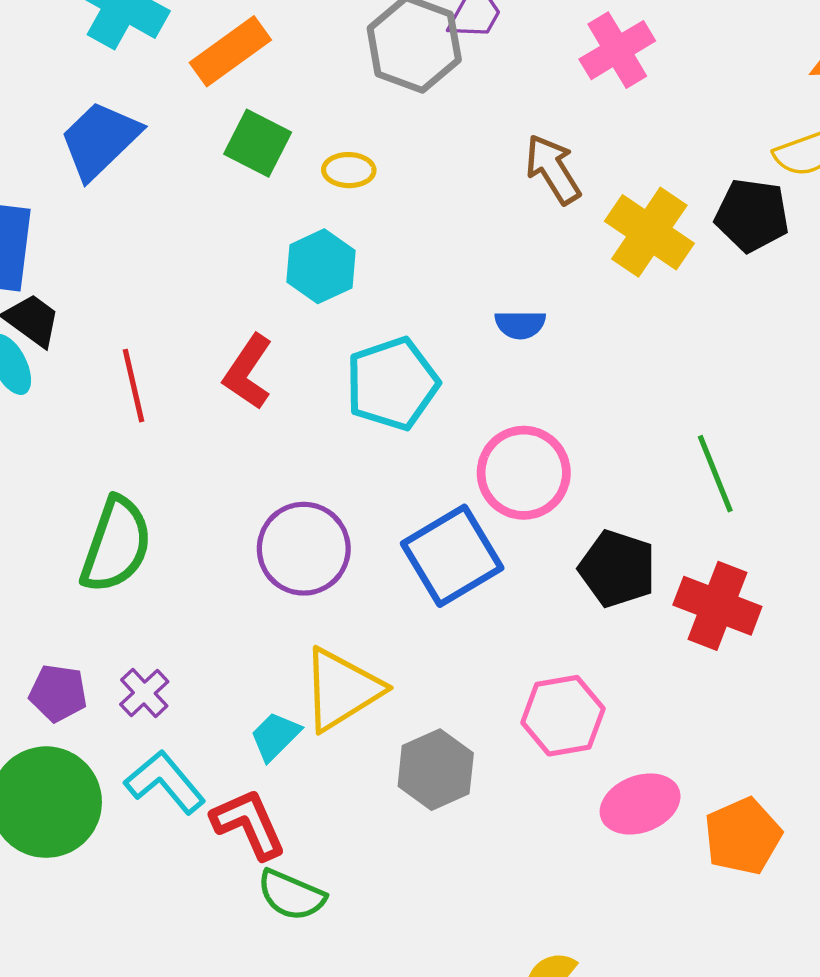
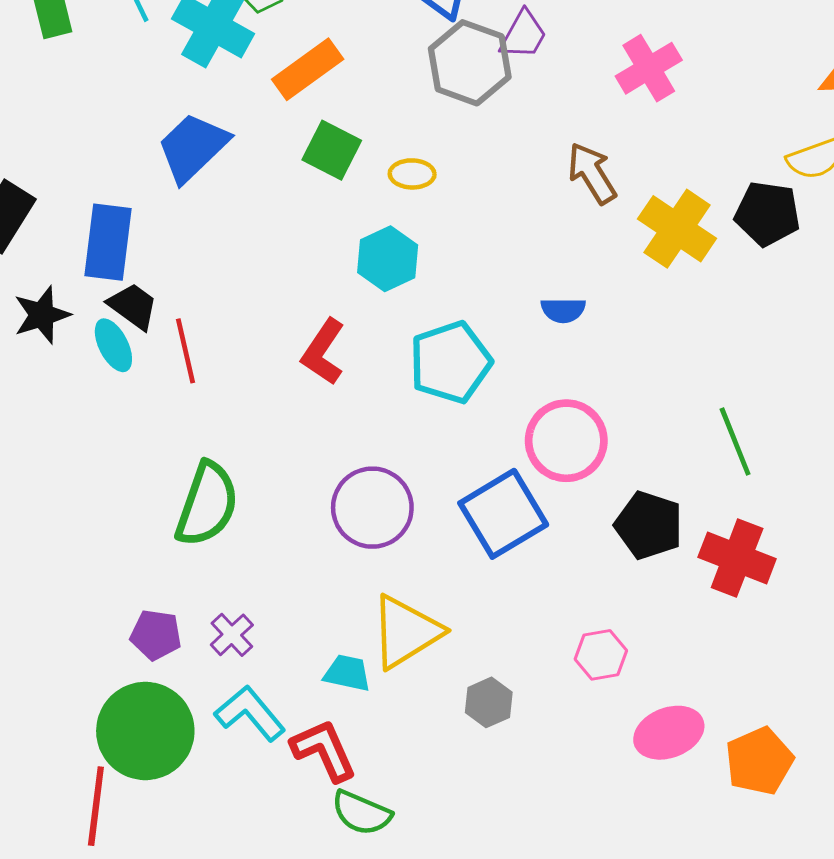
red line: (134, 386) -> (185, 351), moved
pink hexagon: (563, 716) -> (601, 655), size x0.7
cyan trapezoid: (275, 736) -> (347, 673), turned 57
gray hexagon: (436, 770) -> (489, 702), size x0.7

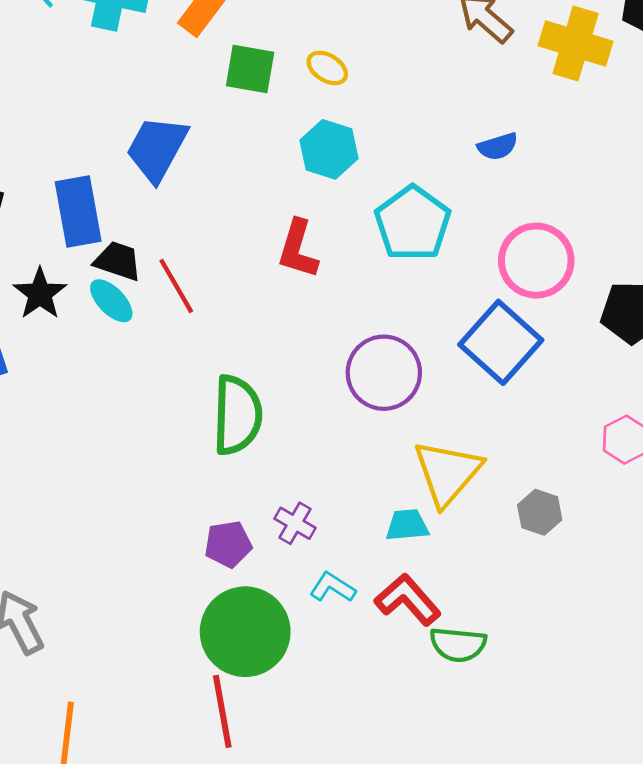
blue trapezoid: (193, 147) -> (157, 149), moved
yellow ellipse: (412, 174) -> (327, 68), turned 48
cyan L-shape: (250, 713) -> (333, 587), size x0.7

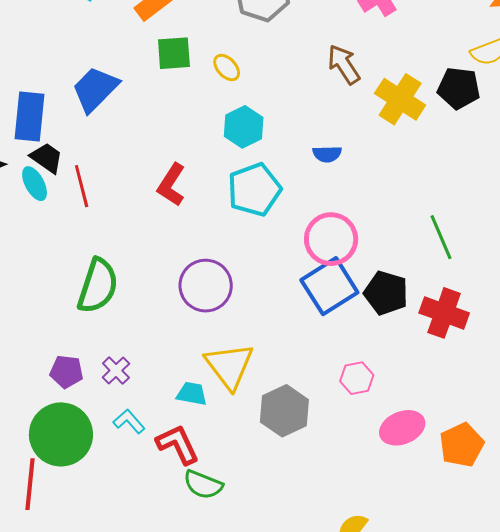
green square: (250, 69) -> (174, 53), turned -30
cyan hexagon: (329, 149) -> (244, 127), moved
blue square: (501, 342) -> (329, 286), moved
yellow triangle: (447, 473) -> (229, 366), turned -34
gray hexagon: (540, 512) -> (284, 411), size x1.6

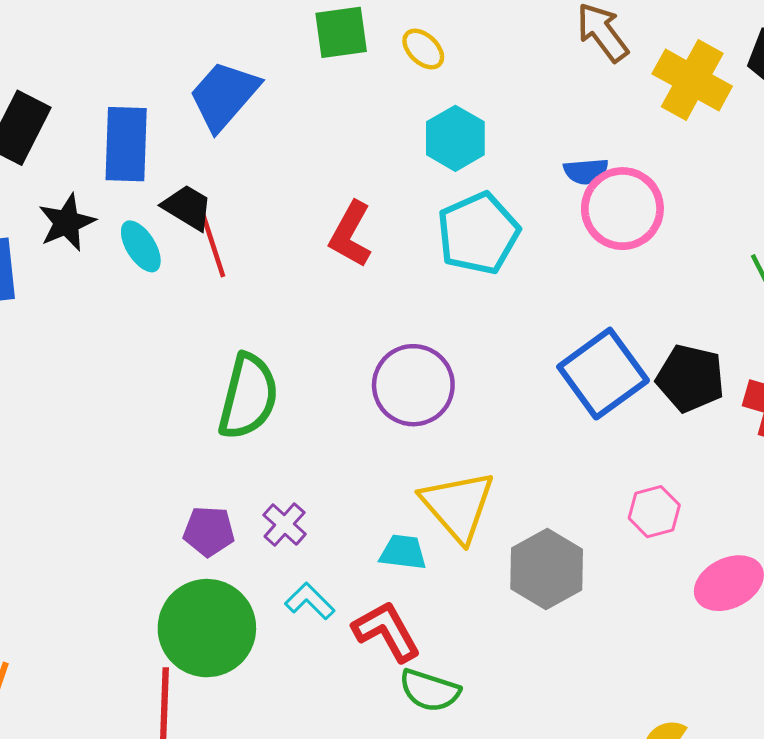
black trapezoid: (47, 158) -> (187, 207), moved
pink circle: (331, 239) -> (622, 209), moved

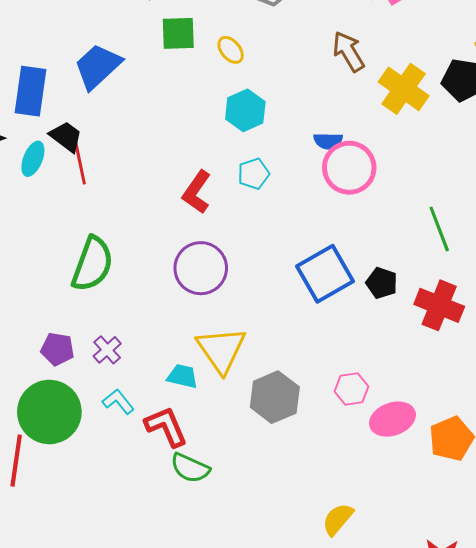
cyan pentagon: (478, 233) -> (254, 174), size x0.6
red L-shape: (351, 234) -> (197, 192), moved
cyan ellipse: (141, 246) -> (33, 159), turned 48
black pentagon: (690, 378) -> (382, 283), size x0.7
pink hexagon: (654, 512) -> (351, 389), moved

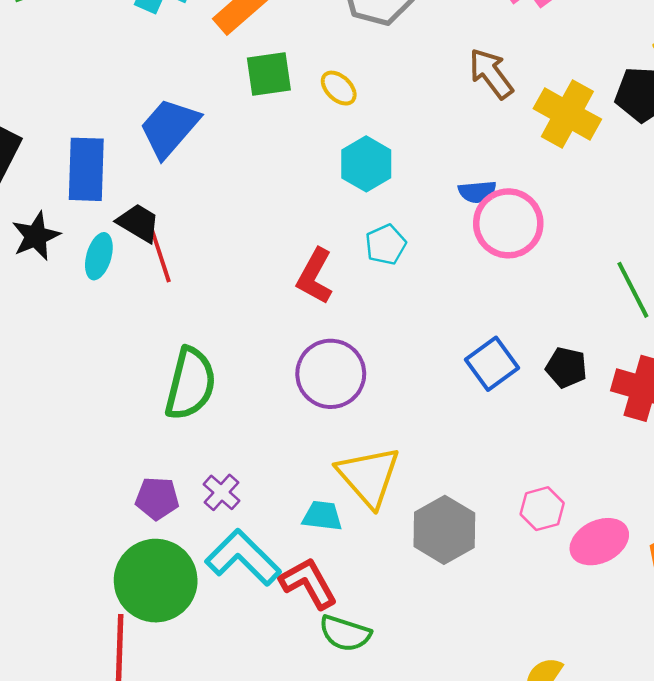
blue square: (325, 274) -> (492, 364), size x0.7
cyan L-shape: (118, 402) -> (243, 558), size x1.8

